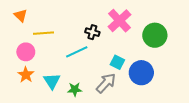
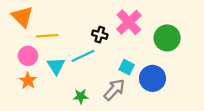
orange triangle: (21, 15) -> (22, 17), size x1.5
cyan triangle: (52, 81) -> (56, 66), moved

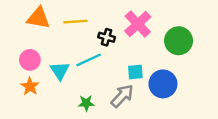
orange triangle: (22, 17) -> (38, 18), moved, turned -35
yellow line: (47, 36) -> (75, 22), moved
cyan square: (127, 67) -> (135, 72), turned -32

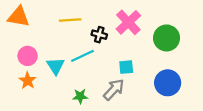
orange triangle: (38, 18) -> (19, 17), moved
blue circle: (163, 84) -> (168, 83), moved

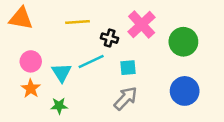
cyan square: (126, 67) -> (128, 68), moved
green star: (80, 96) -> (59, 106), moved

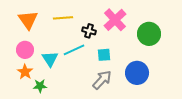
orange triangle: (21, 18) -> (28, 20), moved, turned 45
blue circle: (185, 91) -> (137, 73), moved
green star: (59, 106) -> (40, 86), moved

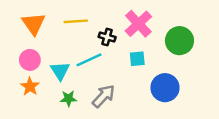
cyan square: (104, 55) -> (137, 59), moved
gray arrow: (102, 80) -> (103, 96), moved
green star: (40, 86) -> (68, 99), moved

